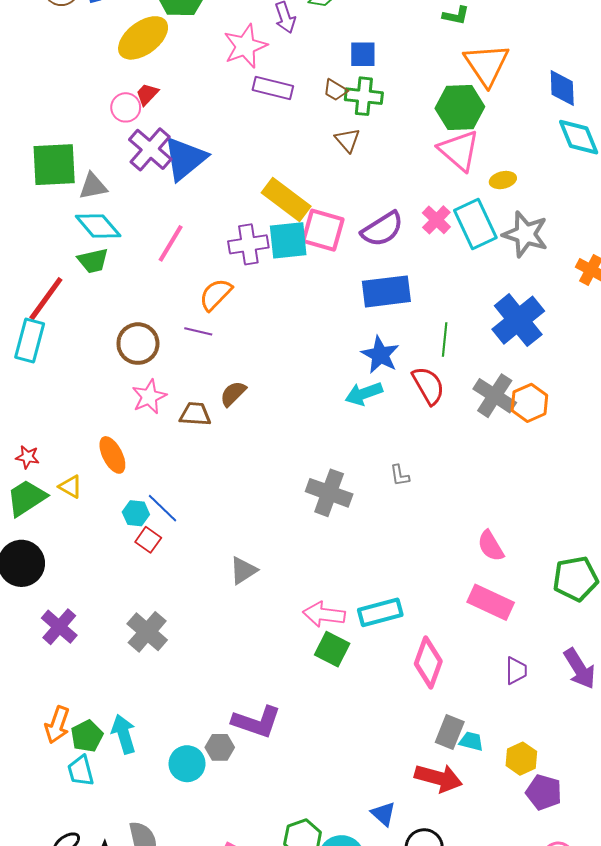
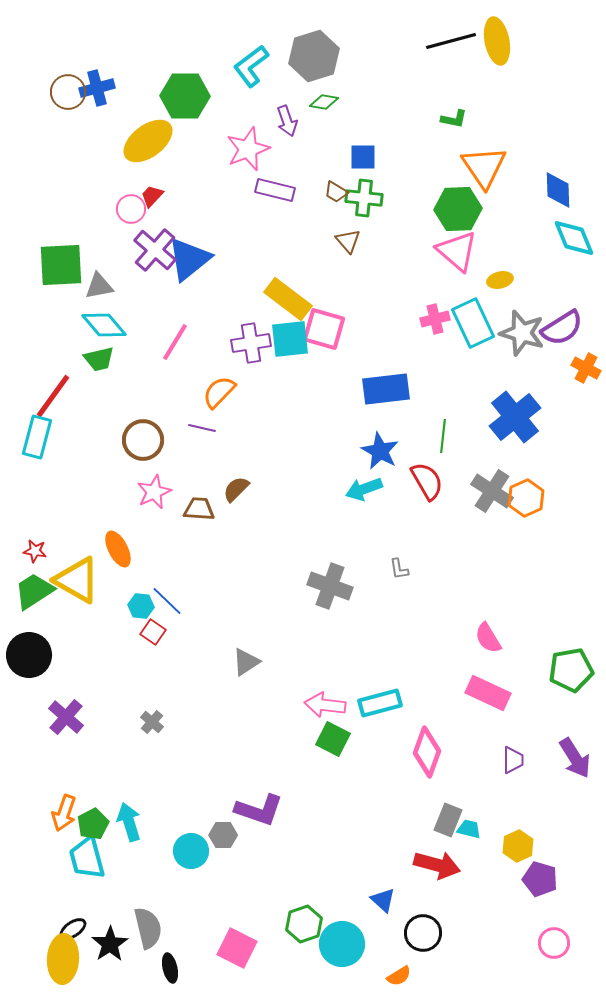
pink cross: (436, 220) -> (435, 319), turned 32
purple semicircle: (382, 229) -> (562, 328), moved
yellow triangle: (70, 487) -> (77, 580), size x2.0
gray cross: (147, 632) -> (152, 722), size x0.6
cyan trapezoid: (81, 771) -> (87, 858), size x1.4

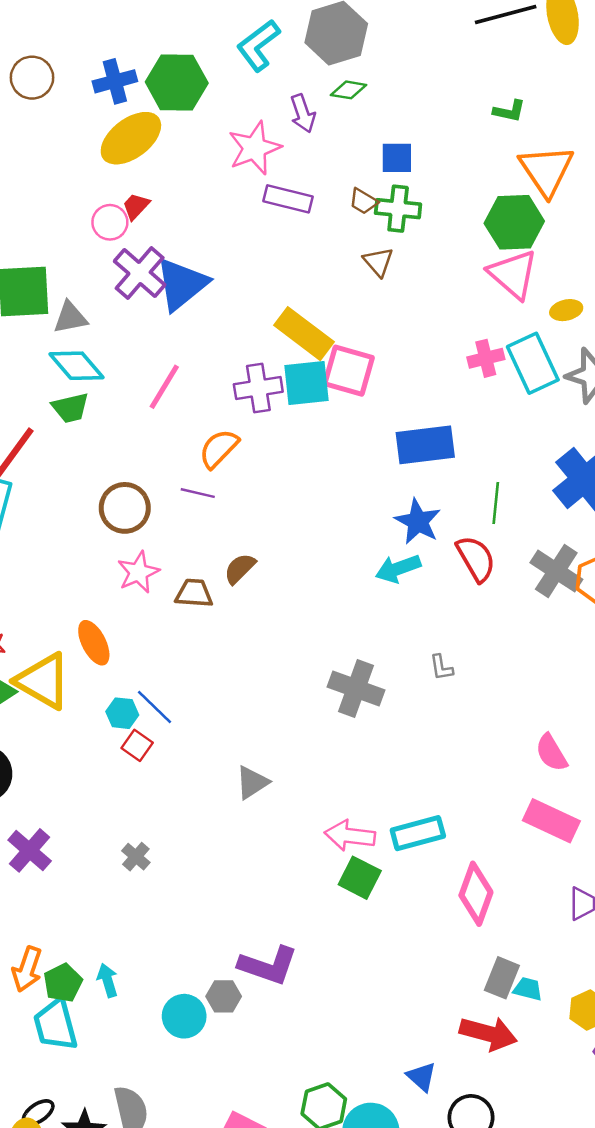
blue cross: (97, 88) -> (115, 81), moved
cyan arrow: (129, 822) -> (107, 980), size x0.7

